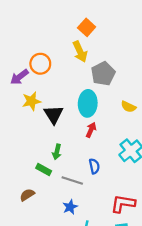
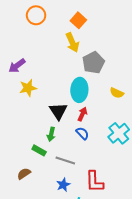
orange circle: (40, 64) -> (36, 15), moved
black triangle: (54, 114) -> (58, 111), moved
blue semicircle: (94, 166) -> (82, 133), moved, turned -32
red L-shape: (123, 204) -> (95, 182), moved, turned -100

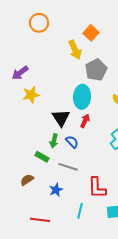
orange square: (78, 20) -> (91, 33), moved
blue semicircle: (82, 133) -> (72, 142), moved
blue star: (63, 185) -> (56, 190), moved

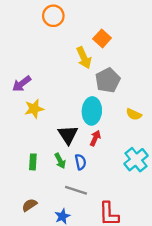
orange circle: (39, 23) -> (53, 16), moved
green arrow: (54, 141) -> (60, 161), turned -40
blue semicircle: (72, 142) -> (81, 162), turned 32
green rectangle: (42, 157) -> (33, 162), moved, turned 64

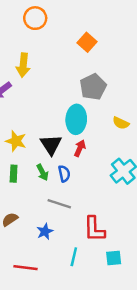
yellow arrow: (84, 58) -> (23, 65), moved, turned 30
yellow star: (34, 109) -> (16, 141), moved, turned 30

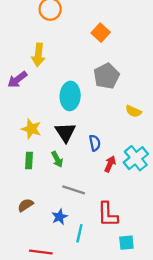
cyan ellipse: (76, 119) -> (70, 96), moved
red arrow: (80, 148) -> (110, 164), moved
blue semicircle: (64, 174) -> (95, 143), moved
cyan line: (74, 257) -> (79, 233), moved

